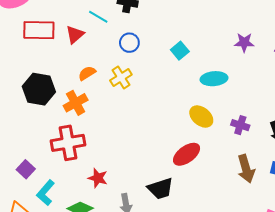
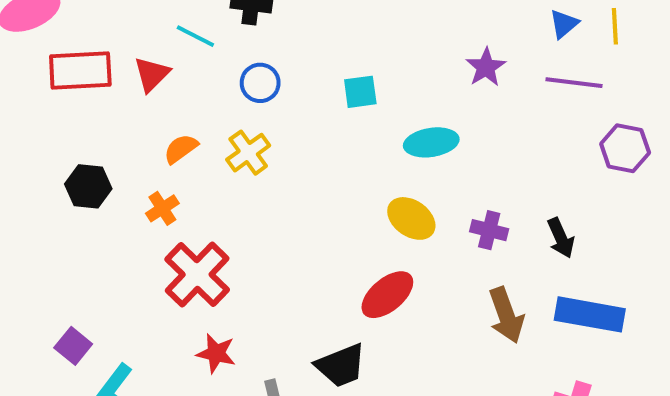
purple star: (244, 43) -> (486, 67), turned -30
cyan square: (180, 51) -> (360, 92), turned 36
black hexagon: (39, 89) -> (88, 186), size x0.7
orange cross: (76, 103) -> (162, 208), size x0.7
red cross: (68, 143) -> (197, 274), moved, turned -32

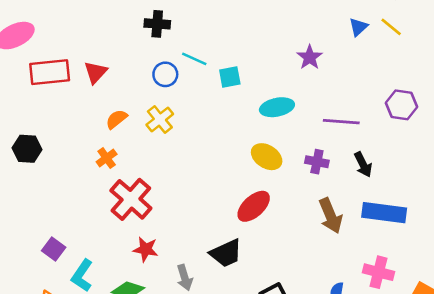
yellow line: (615, 26) -> (391, 27), turned -45
cyan line: (195, 36) -> (194, 59), moved
purple line: (574, 83) -> (341, 122), moved
black hexagon: (88, 186) -> (27, 149), moved

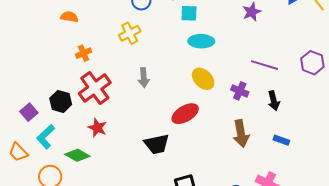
cyan ellipse: (277, 107) -> (201, 41), moved
orange semicircle: (116, 119) -> (69, 17), moved, turned 36
black hexagon: (27, 149) -> (61, 101), moved
blue rectangle: (384, 213) -> (281, 140), size x0.5
gray arrow: (185, 278) -> (144, 78), moved

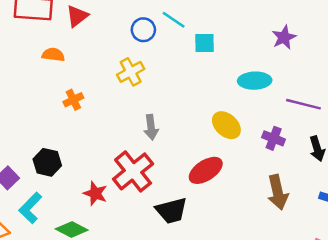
cyan ellipse: (201, 41) -> (255, 81), moved
red cross: (95, 88) -> (133, 171), moved

